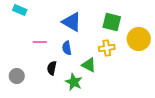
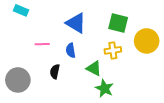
gray circle: (17, 76) -> (18, 80), size x1.5
green star: (74, 82) -> (104, 88), moved

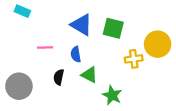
green square: (118, 23) -> (113, 28), moved
yellow cross: (113, 50) -> (134, 59), moved
green triangle: (94, 68) -> (89, 75), moved

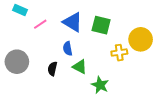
pink line: (45, 48) -> (40, 24), moved, turned -32
gray circle: (19, 86) -> (17, 62), moved

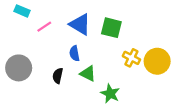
yellow circle: (141, 39) -> (157, 61), moved
yellow cross: (119, 53) -> (131, 58), turned 35

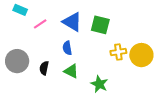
yellow cross: (131, 58) -> (118, 52), turned -35
green triangle: (88, 73) -> (71, 71), moved
black semicircle: (58, 76) -> (44, 68), moved

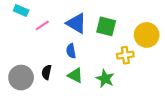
yellow circle: (141, 55) -> (147, 35), moved
gray circle: (17, 61) -> (21, 78), moved
green star: (99, 84) -> (105, 79), moved

